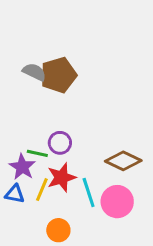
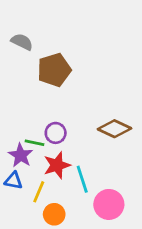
gray semicircle: (34, 72) -> (22, 42), moved
brown diamond: (123, 161) -> (114, 129), moved
yellow line: (42, 190) -> (39, 192), moved
pink circle: (117, 202) -> (109, 204), moved

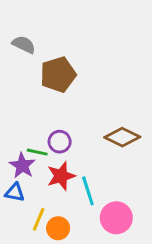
yellow line: (39, 192) -> (39, 219), moved

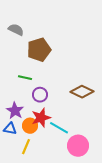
green line: (37, 152) -> (25, 78), moved
cyan line: (88, 191) -> (59, 128), turned -42
orange circle: (58, 228) -> (30, 126), moved

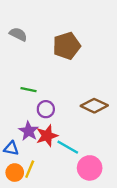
brown pentagon: (39, 50) -> (67, 46), moved
purple star: (15, 111) -> (29, 131), moved
orange circle: (30, 126) -> (15, 173), moved

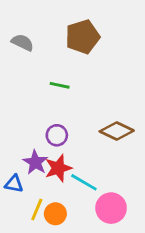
brown pentagon: (67, 46) -> (82, 37), moved
green line: (29, 90) -> (60, 85), moved
orange circle: (15, 173) -> (55, 214), moved

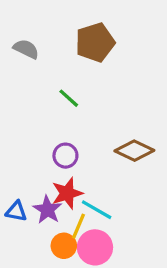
green line: (60, 85) -> (69, 98), turned 30
purple star: (35, 162) -> (47, 210), moved
pink circle: (111, 208) -> (95, 247), moved
yellow line: (37, 209) -> (79, 226), moved

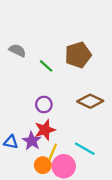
brown pentagon: (95, 42) -> (78, 55), moved
gray semicircle: (26, 49) -> (17, 50), moved
cyan line: (97, 210) -> (85, 149), moved

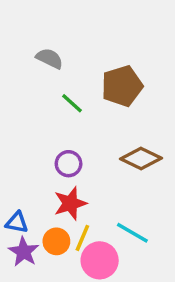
gray semicircle: (17, 50) -> (50, 58), moved
purple star: (32, 141) -> (24, 252), moved
orange circle: (43, 165) -> (56, 241), moved

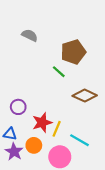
green line: (72, 103) -> (59, 72), moved
purple circle: (69, 164) -> (18, 107), moved
yellow line: (82, 238) -> (57, 129), moved

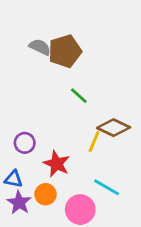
brown pentagon: (73, 52) -> (65, 51), moved
red star: (42, 123) -> (57, 164), turned -30
yellow line: (57, 129) -> (94, 141), moved

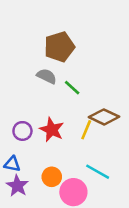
gray semicircle: (40, 47) -> (47, 76), moved
red star: (57, 164) -> (52, 130), moved
orange circle: (46, 194) -> (52, 177), moved

